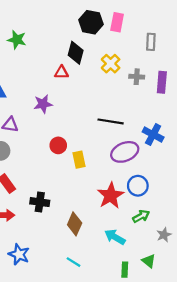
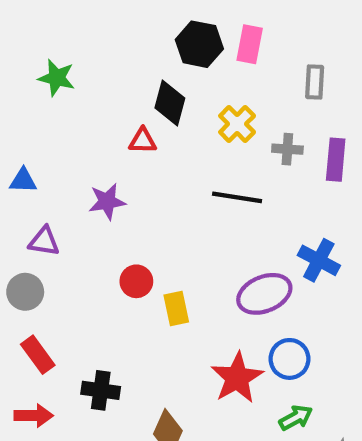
black line: (111, 121) -> (237, 197), moved

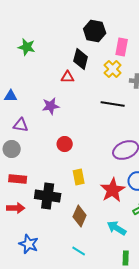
pink rectangle: (250, 44) -> (122, 47), moved
yellow rectangle: (176, 309) -> (79, 177), moved
red rectangle: (38, 355) -> (18, 179), turned -48
black cross: (101, 390) -> (48, 196), size x1.4

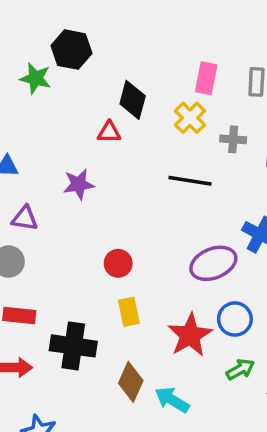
black hexagon: (95, 31) -> (71, 50), moved
red circle: (65, 144) -> (118, 263), moved
cyan arrow: (117, 228) -> (172, 400), moved

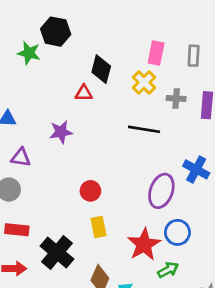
purple ellipse: (213, 263) -> (161, 191), turned -48
black cross: (73, 346) -> (57, 252), turned 32
green arrow: (240, 369) -> (168, 270), moved

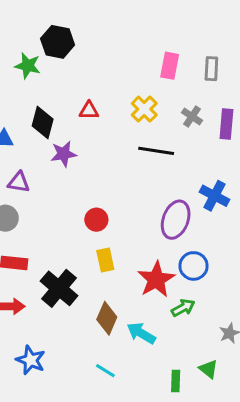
black diamond: (101, 69) -> (43, 122), moved
yellow cross: (144, 82) -> (144, 109), moved
gray cross: (176, 99) -> (192, 117), turned 30

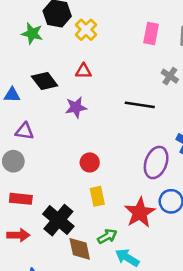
yellow cross: (144, 109) -> (86, 30), moved
black diamond: (43, 122) -> (45, 81), turned -52
purple star: (64, 154) -> (76, 107), moved
green arrow: (183, 308) -> (107, 236), moved
brown diamond: (107, 318) -> (80, 249), moved, turned -36

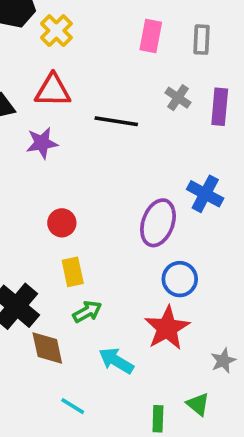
red triangle: (83, 71) -> (53, 90), size x1.5
black line: (140, 105) -> (116, 121), moved
red star: (140, 213) -> (167, 328), moved
green arrow: (107, 236) -> (87, 312), moved

